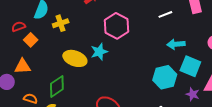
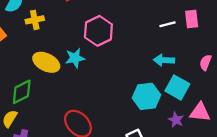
white line: (165, 14) -> (168, 24), moved

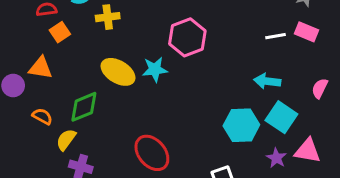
pink rectangle: (192, 19) -> (306, 32), turned -66

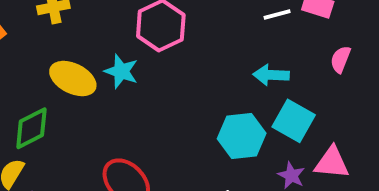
cyan star: (155, 69) -> (121, 71), turned 30
pink semicircle: (320, 88) -> (341, 59), moved

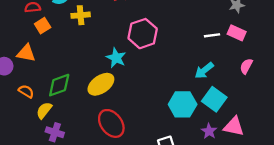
cyan arrow: (271, 75) -> (204, 70), turned -48
yellow ellipse: (73, 79) -> (101, 84), moved, turned -68

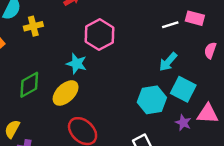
green diamond: (59, 85) -> (29, 85), moved

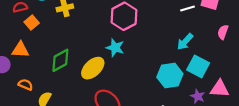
cyan star: (77, 64) -> (115, 48), moved

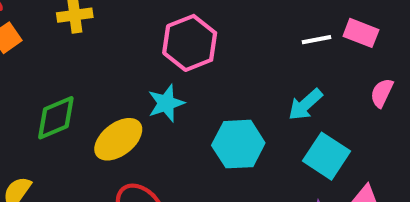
cyan star: (115, 48) -> (166, 103), turned 30
cyan hexagon: (170, 75) -> (238, 144), moved

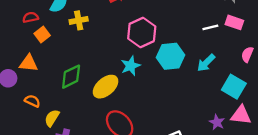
cyan hexagon: (238, 144) -> (171, 56), moved
cyan square: (326, 156) -> (234, 87), moved

